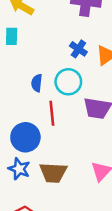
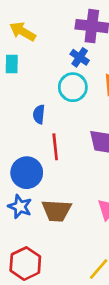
blue cross: (78, 49) -> (80, 57), moved
cyan circle: (68, 82) -> (73, 87), moved

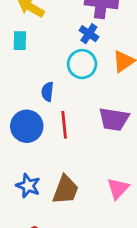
blue circle: (27, 173) -> (27, 126), moved
brown trapezoid: (57, 211) -> (65, 190), turned -72

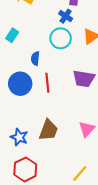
cyan rectangle: (20, 41) -> (12, 35), moved, turned 32
blue star: (28, 186) -> (19, 137), moved

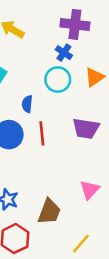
brown trapezoid: (48, 130) -> (49, 212), moved

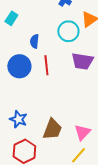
cyan circle: (58, 80) -> (68, 31), moved
pink triangle: (90, 190) -> (82, 132), moved

